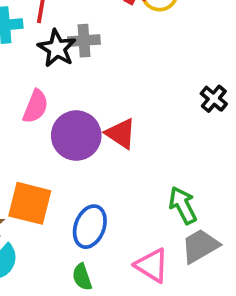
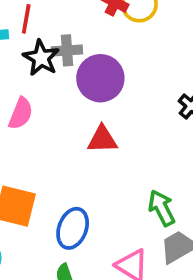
red triangle: (121, 134) -> (102, 139), turned -36
purple circle: (76, 136) -> (100, 78), moved

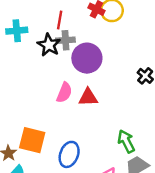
red line: (26, 19) -> (60, 20), moved
pink semicircle: (21, 113) -> (64, 93), moved

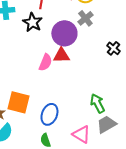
gray cross: (66, 40) -> (85, 18), moved, turned -35
red triangle: (88, 97) -> (61, 55), moved

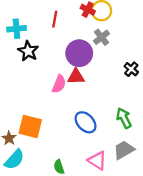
black star: (32, 22) -> (28, 51), moved
green arrow: (97, 103) -> (124, 118), moved
blue ellipse: (49, 114) -> (86, 122), moved, turned -65

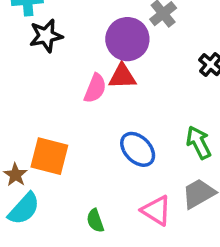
black star: (28, 51) -> (46, 36), turned 30

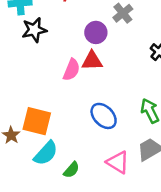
purple circle: (127, 39) -> (96, 32), size x0.7
cyan semicircle: (24, 209) -> (46, 153), moved
green semicircle: (95, 221) -> (71, 170), turned -120

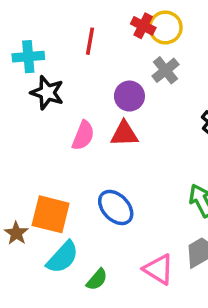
black star: (34, 30) -> (47, 93), turned 30
pink semicircle: (71, 70) -> (83, 135), moved
blue ellipse: (104, 116) -> (116, 207), moved

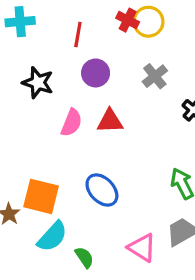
cyan cross: (28, 57) -> (20, 22), moved
gray cross: (165, 70) -> (155, 76), moved
purple circle: (129, 96) -> (96, 73), moved
green semicircle: (97, 279) -> (84, 257), turned -75

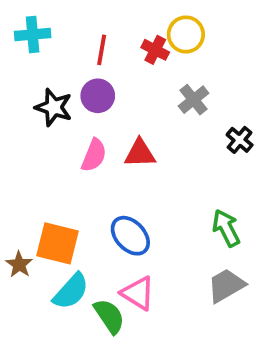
red cross: (128, 20) -> (155, 50), moved
purple circle: (96, 73) -> (98, 96), moved
pink triangle: (142, 248) -> (138, 293), moved
green semicircle: (84, 257) -> (109, 316), size x1.4

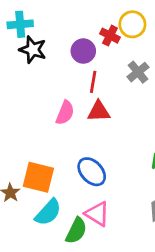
red line: (102, 50) -> (93, 82), moved
purple circle: (98, 96) -> (83, 51), moved
black star: (54, 107) -> (33, 50), moved
green semicircle: (109, 316) -> (76, 231), turned 60

